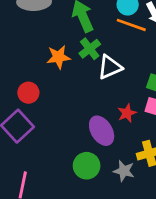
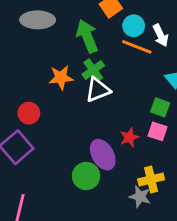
white triangle: (110, 67) -> (98, 90), moved
green circle: (87, 166) -> (86, 176), moved
gray star: (124, 171) -> (140, 197), moved

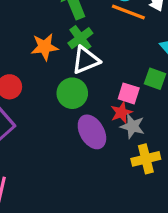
pink square: (158, 131) -> (129, 93), moved
green circle: (86, 176) -> (72, 93), moved
gray star: (140, 197) -> (133, 126), moved

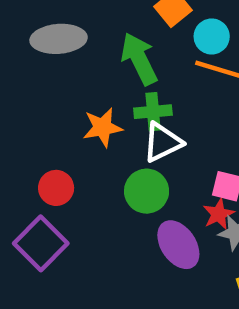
green cross: (80, 38) -> (153, 112), turned 35

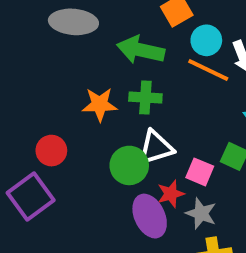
green arrow: (139, 59) -> (141, 50), turned -60
white triangle: (162, 142) -> (156, 147), moved
red star: (218, 214) -> (171, 194), moved

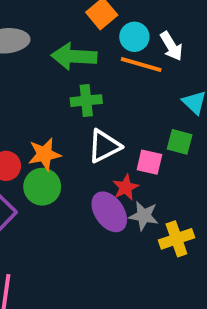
orange star: (100, 104) -> (44, 154), moved
green circle: (129, 165) -> (42, 187), moved
gray star: (201, 213) -> (144, 216), moved

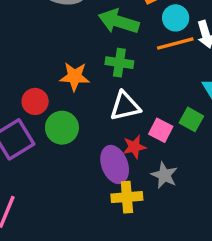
orange line: (141, 65) -> (175, 44), turned -45
orange star: (44, 154) -> (75, 77), moved
gray star: (144, 216) -> (164, 175), moved
yellow cross: (176, 239) -> (127, 197), moved

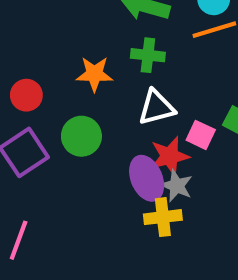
red circle: (35, 101) -> (26, 95), moved
red star: (134, 147) -> (170, 156), size x1.4
gray star: (164, 175) -> (177, 186), moved

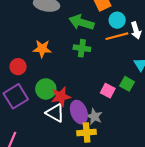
orange star: (94, 74) -> (42, 49), moved
white triangle: (156, 107) -> (55, 113), moved, turned 42
red star: (170, 156) -> (61, 97), moved

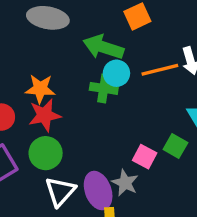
cyan circle: (117, 20) -> (116, 73), moved
red star: (61, 97) -> (45, 115), moved
white triangle: (55, 113) -> (60, 191), turned 42
gray star: (94, 116) -> (125, 183), moved

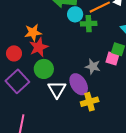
green cross: (104, 88) -> (89, 24), moved
pink square: (145, 157) -> (112, 59), moved
gray star: (125, 183) -> (93, 67), moved

